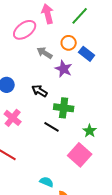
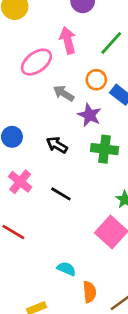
green cross: (64, 108) -> (104, 149), moved
black line: (52, 127) -> (61, 194), moved

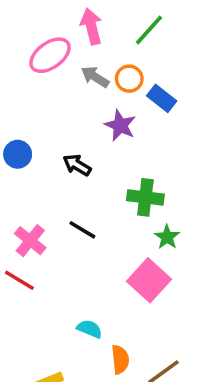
gray arrow: (64, 93) -> (95, 77), moved
green cross: (104, 149) -> (145, 197), moved
pink cross: (20, 182) -> (30, 241), moved

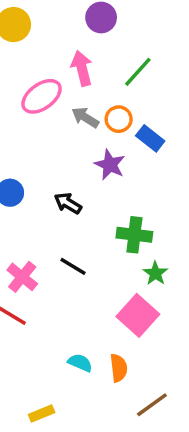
orange semicircle: (120, 359) -> (119, 368), moved

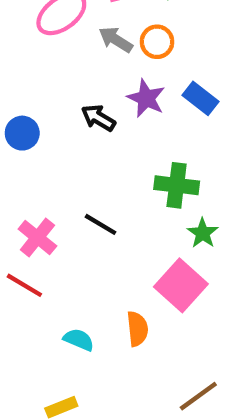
blue rectangle: (150, 138) -> (200, 98), moved
black arrow: (68, 203) -> (98, 118), moved
cyan semicircle: (80, 363) -> (79, 340), moved
orange semicircle: (119, 368) -> (137, 329), moved

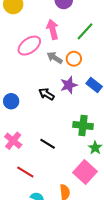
purple star: (146, 98) -> (69, 85), turned 30
pink cross: (37, 237) -> (13, 141), moved
red line: (24, 285) -> (25, 172), moved

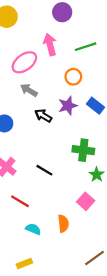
green line: (85, 31) -> (86, 47), turned 30
gray arrow: (55, 58) -> (29, 90), moved
pink square: (85, 172) -> (86, 201), size x0.7

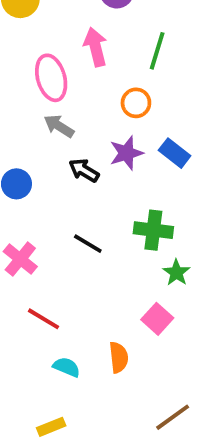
green line: (86, 47) -> (157, 51), turned -55
pink ellipse: (24, 62) -> (51, 78), turned -70
black line: (44, 170) -> (88, 244), moved

